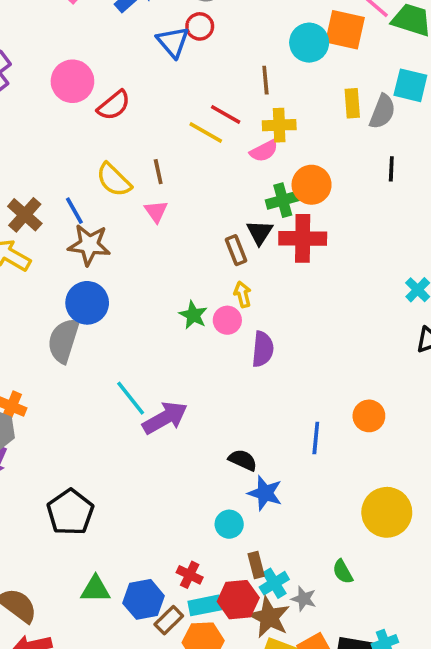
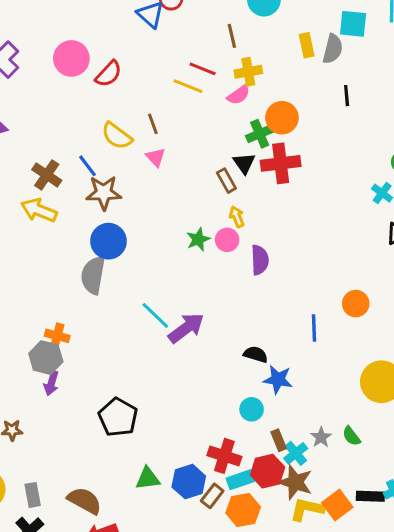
green star: (193, 315) -> (198, 239), turned 30
red cross: (190, 575) -> (224, 456), size x1.5
gray star: (304, 599) -> (321, 437), moved, turned 30

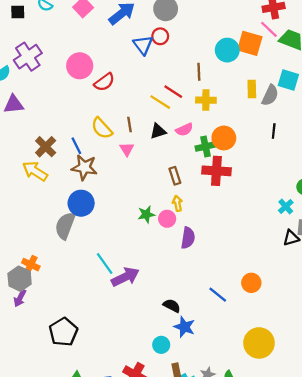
pink semicircle: (239, 95) -> (184, 130), moved
black triangle: (244, 163) -> (158, 131), moved, turned 36
blue line: (314, 328) -> (218, 295), turned -60

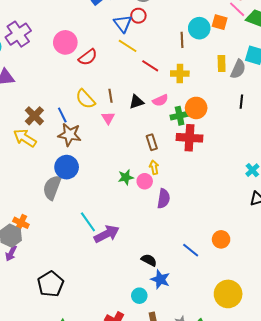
orange square: (250, 43) -> (220, 22), size x0.7
brown line: (199, 72) -> (182, 40), moved
yellow line: (160, 102) -> (128, 46), moved

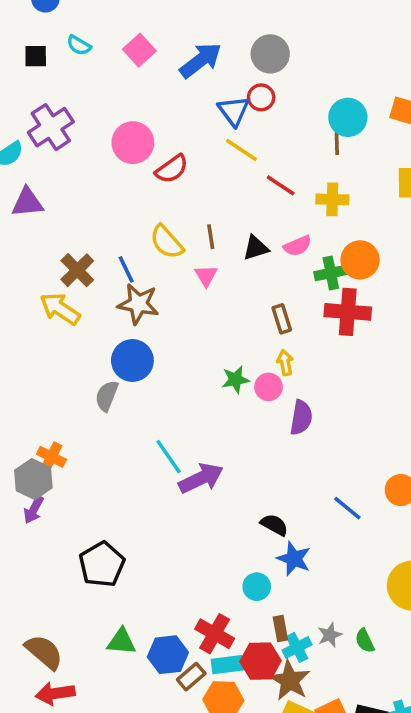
cyan circle: (199, 28) -> (348, 117), moved
gray semicircle: (52, 188) -> (107, 396), size x0.7

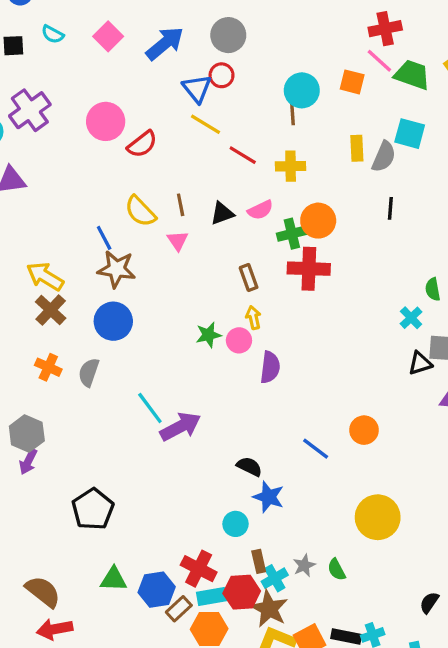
brown cross: (77, 270) -> (51, 310), moved
gray semicircle: (107, 396) -> (89, 372), moved
orange cross: (51, 457) -> (48, 367), moved

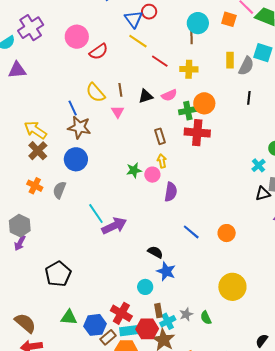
blue line: (316, 449) -> (191, 232), moved

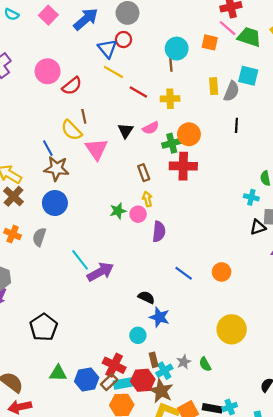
brown line: (120, 90) -> (84, 116), moved
black triangle: (146, 96) -> (126, 131), turned -35
pink triangle: (118, 112) -> (96, 149), size x1.6
cyan cross: (259, 165) -> (251, 197), turned -32
brown rectangle: (108, 337) -> (109, 382), moved

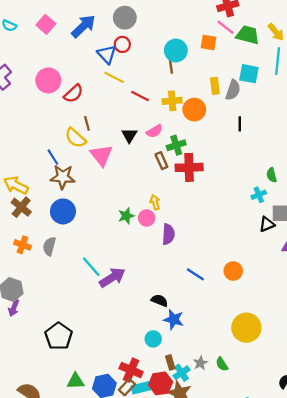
orange circle: (189, 134) -> (194, 110), moved
brown rectangle: (144, 173) -> (161, 161), moved
cyan cross: (251, 197) -> (259, 195), turned -32

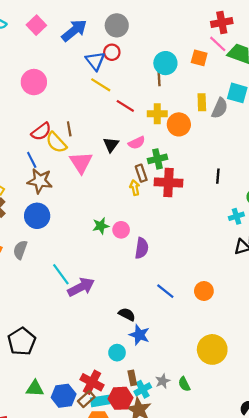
red semicircle: (73, 94) -> (41, 132), moved
black line: (240, 124) -> (218, 176), moved
yellow arrow: (155, 202) -> (135, 188), moved

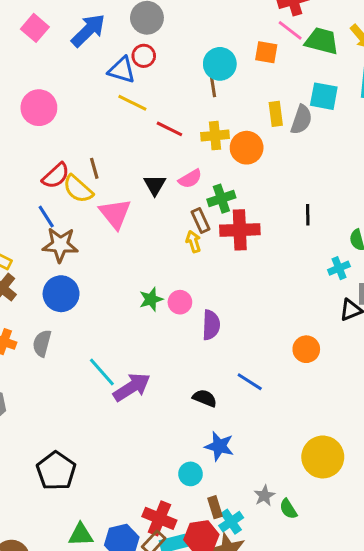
blue triangle: (95, 61) -> (122, 70), turned -30
orange circle: (204, 291) -> (306, 349), moved
black semicircle: (127, 314) -> (205, 398), moved
gray star: (163, 381) -> (264, 496), moved

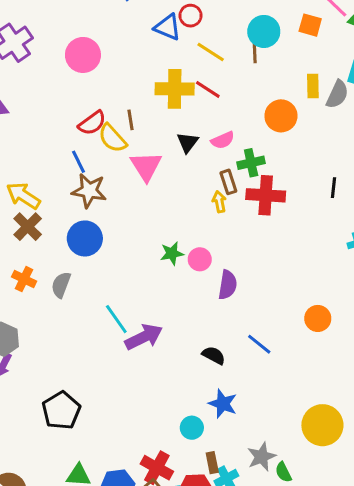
yellow line: (132, 103) -> (211, 52), moved
yellow cross: (215, 136) -> (175, 89), moved, size x1.4
gray star: (264, 496) -> (262, 457), size x1.4

